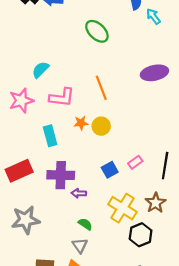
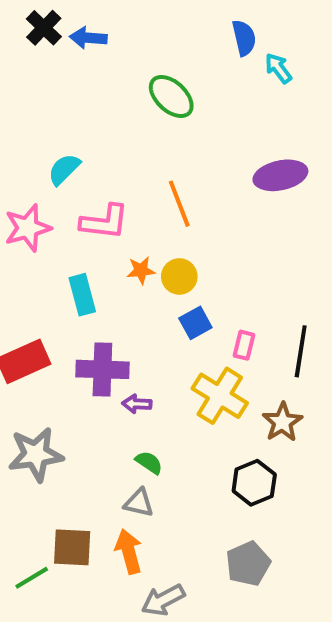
pink rectangle: (135, 162) -> (244, 345), turned -40
blue square: (110, 170) -> (195, 323), moved
yellow cross: (122, 208) -> (220, 396), moved
gray triangle: (80, 245) -> (139, 503), turned -42

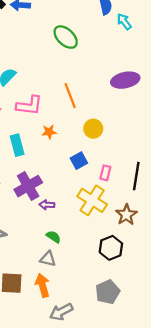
yellow circle: (179, 276) -> (93, 129), moved
purple cross: (102, 369) -> (28, 186), turned -32

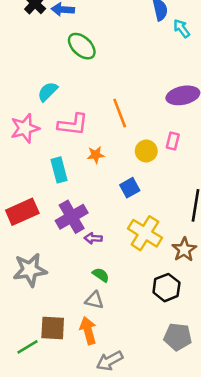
green ellipse: (66, 37) -> (82, 46), moved
pink rectangle: (105, 173) -> (173, 141), moved
gray pentagon: (108, 292) -> (178, 337), moved, turned 30

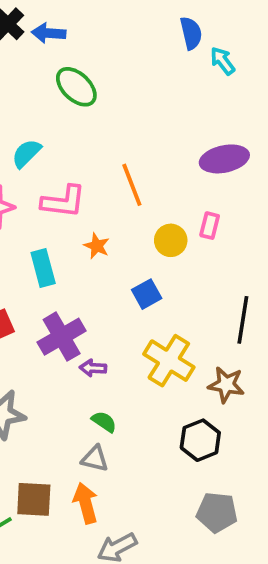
orange star: (96, 155) -> (97, 246), turned 30
brown star: (184, 250) -> (226, 385), turned -30

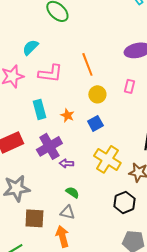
yellow circle: (171, 240) -> (97, 94), moved
orange star: (97, 246) -> (67, 115), moved
brown square: (34, 499) -> (34, 218), moved

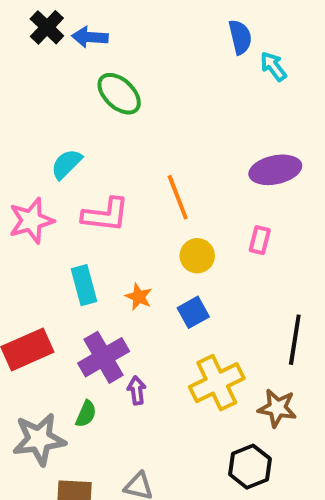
yellow cross: (107, 159) -> (217, 383), turned 32
purple arrow: (66, 163) -> (137, 390), turned 80
green semicircle: (72, 192) -> (86, 414), moved, turned 80

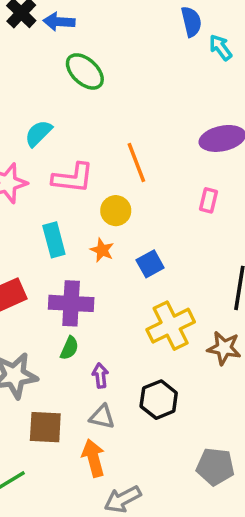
yellow circle: (197, 256) -> (116, 211), moved
purple cross: (104, 357) -> (71, 303), turned 33
purple arrow: (137, 390) -> (100, 376), moved
green semicircle: (86, 414) -> (69, 348), moved
black hexagon: (250, 467) -> (159, 400), moved

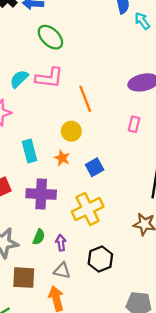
pink L-shape: (73, 178) -> (49, 78), moved
yellow cross: (171, 326) -> (88, 209), moved
green semicircle: (69, 348) -> (39, 237), moved

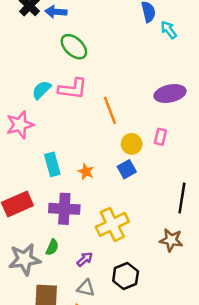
yellow circle: (71, 131) -> (132, 144), moved
blue square: (95, 167) -> (127, 169), moved
green semicircle: (39, 237) -> (52, 247), moved
purple arrow: (61, 243) -> (85, 259), turned 56

